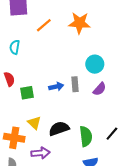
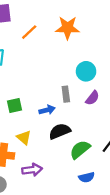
blue arrow: (56, 87) -> (47, 110), moved
black semicircle: (59, 129) -> (60, 131), moved
green semicircle: (86, 136) -> (80, 150), turned -120

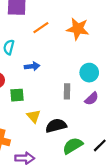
blue arrow: (47, 110) -> (32, 66), moved
yellow triangle: (24, 138) -> (34, 116), moved

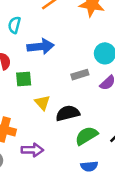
blue arrow: (32, 66) -> (40, 47), size x1.5
gray rectangle: (67, 91) -> (80, 75), turned 72

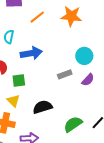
yellow triangle: (42, 103) -> (13, 101), moved
black semicircle: (68, 113) -> (43, 107), moved

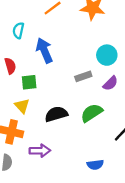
blue arrow: (31, 53) -> (44, 50), turned -105
green semicircle: (73, 124) -> (92, 113), moved

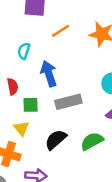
gray rectangle: (83, 76) -> (68, 102), moved, size x1.5
black semicircle: (56, 114) -> (56, 140), turned -30

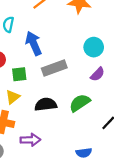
yellow triangle: (21, 128) -> (13, 97), turned 35
black semicircle: (56, 140) -> (46, 104), turned 40

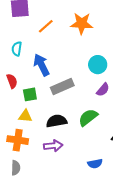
yellow triangle: (13, 97) -> (25, 116), turned 48
purple arrow: (30, 140) -> (53, 146), moved

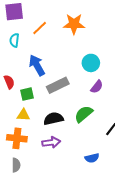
cyan semicircle: (17, 49) -> (14, 40), moved

